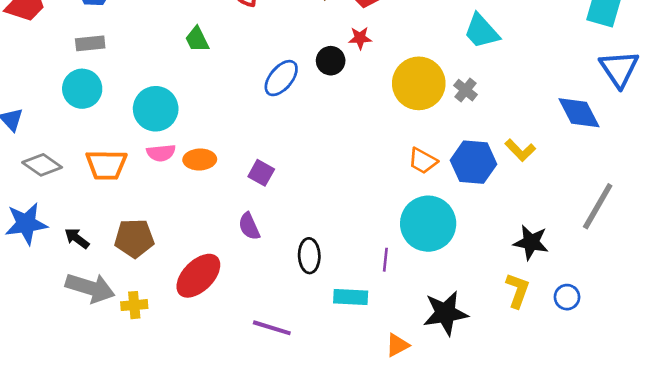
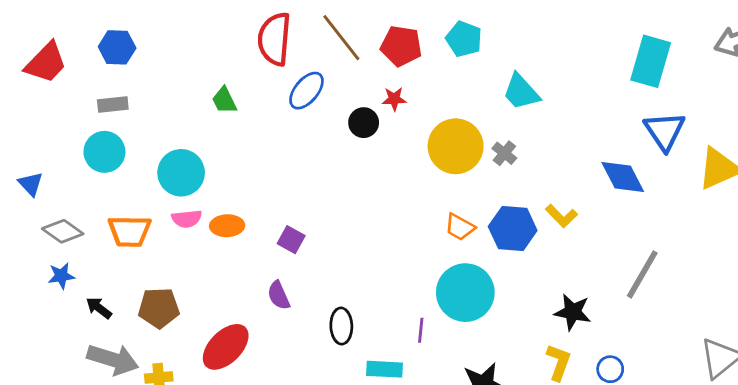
blue ellipse: (281, 78) -> (306, 91), moved
blue star: (26, 224) -> (61, 276), moved, size x0.6

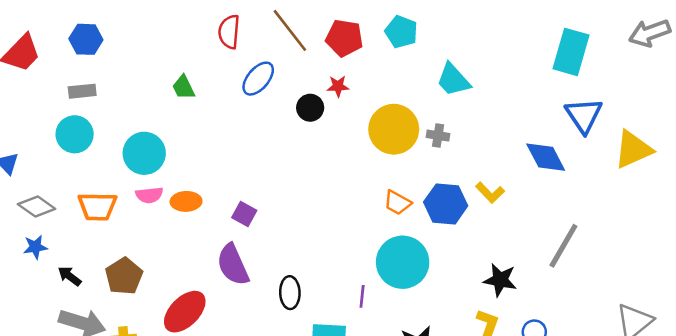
red semicircle: (274, 39) -> (229, 32), size x0.7
gray cross: (504, 153) -> (438, 136), turned -30
purple semicircle: (279, 295) -> (233, 265), size x1.6
brown pentagon: (159, 308) -> (124, 276), turned -30

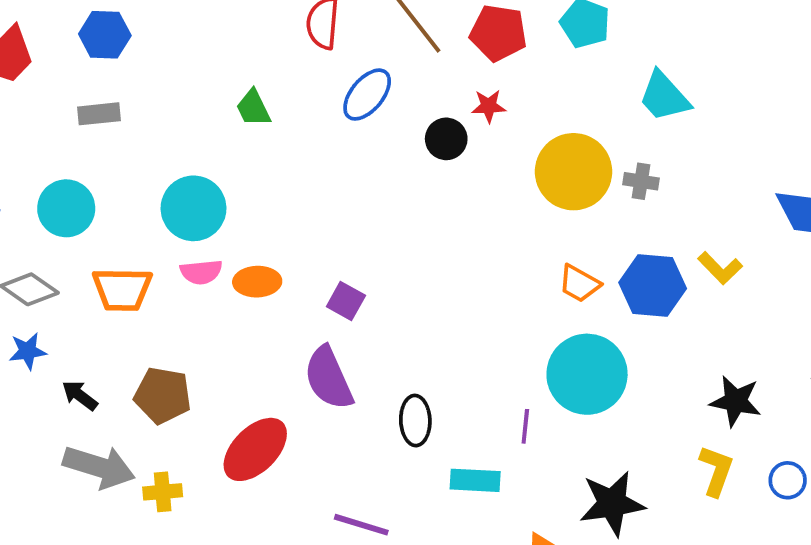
cyan circle: (75, 134) -> (66, 208), moved
brown pentagon: (124, 276) -> (163, 395), turned -30

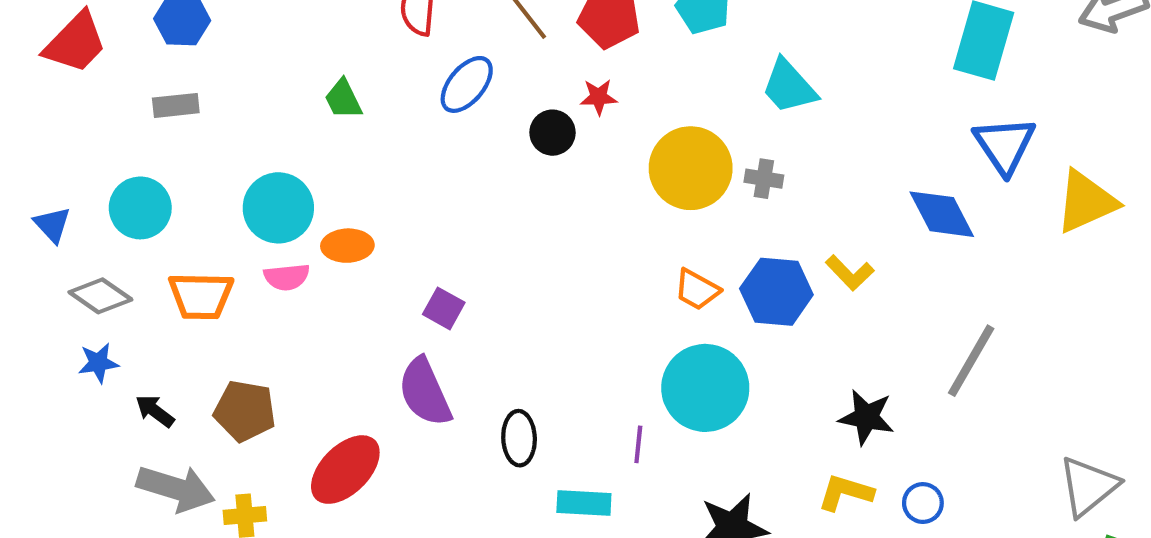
orange ellipse: (257, 282) -> (347, 246), moved
yellow L-shape: (716, 471) -> (845, 493), turned -93

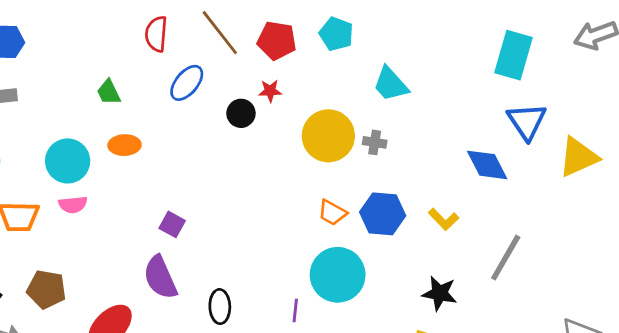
orange ellipse: (347, 246) -> (125, 145), moved
yellow L-shape: (850, 273) -> (443, 219), moved

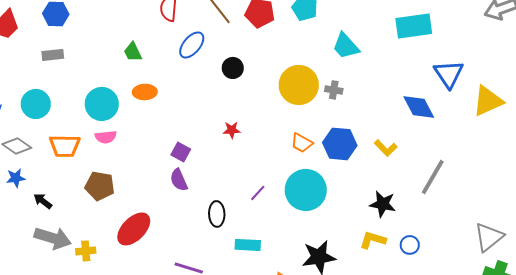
cyan rectangle: (514, 55) -> (414, 26), moved, turned 66
red star: (270, 91) -> (232, 130), moved
purple semicircle: (160, 277) -> (179, 180), moved, size x0.7
brown pentagon: (46, 289) -> (100, 186), moved
purple line: (295, 311) -> (258, 193), moved, turned 36

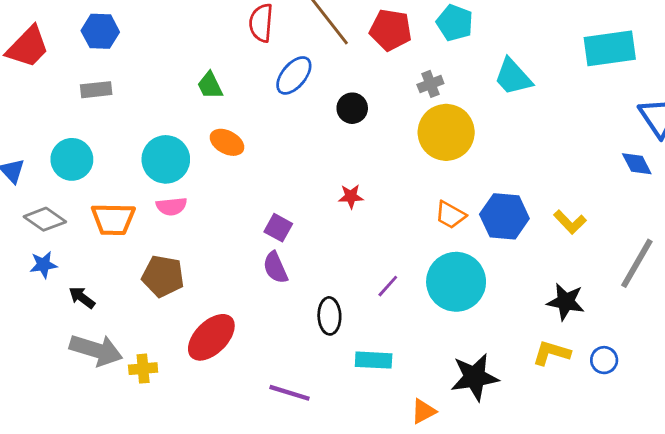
gray cross: (334, 90) -> (430, 84), moved, turned -30
orange ellipse: (145, 92) -> (227, 142), turned 30
blue diamond: (419, 107) -> (637, 164), moved, size x0.7

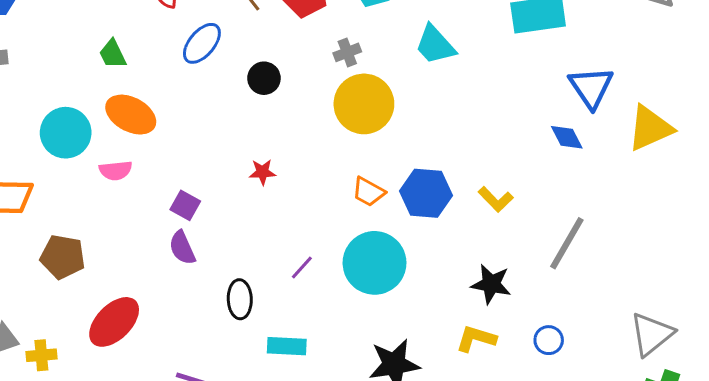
orange ellipse: (227, 142) -> (131, 115), size x1.4
pink semicircle: (171, 206) -> (116, 171), moved
blue circle: (604, 360) -> (549, 340), moved

